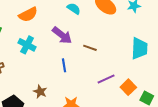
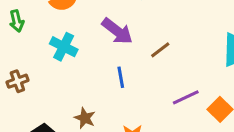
brown line: (90, 48) -> (160, 50), turned -56

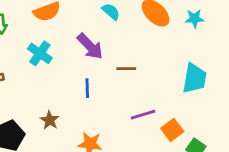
brown line: (160, 50) -> (126, 69), turned 30

